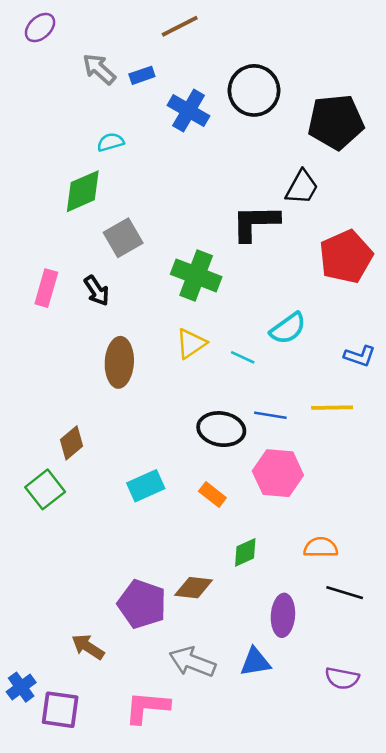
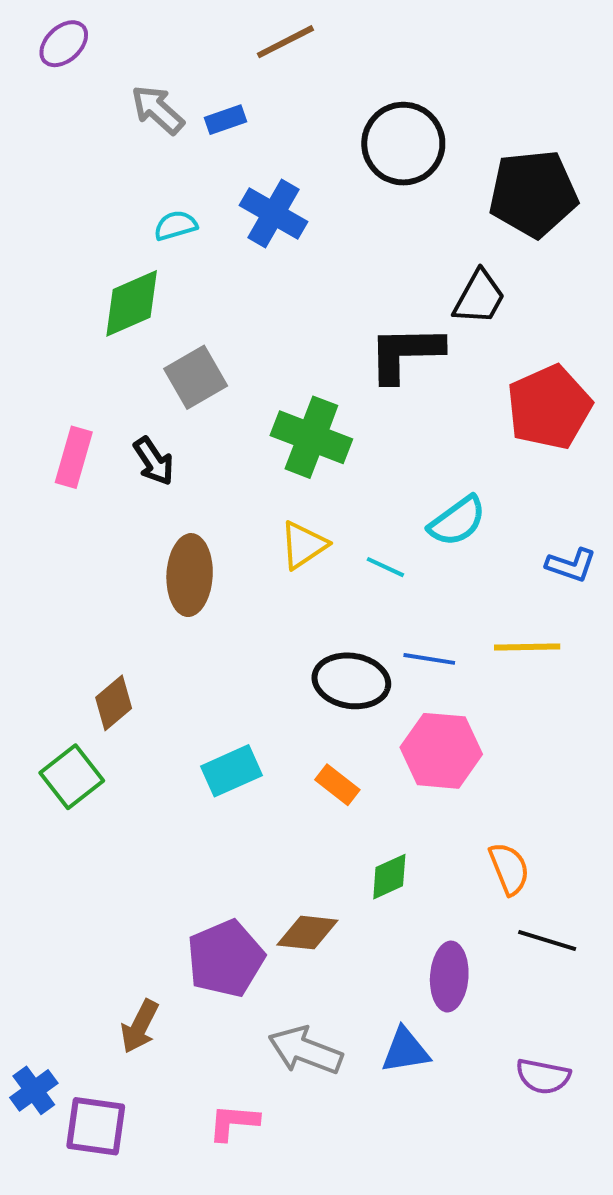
blue cross: (189, 111) -> (273, 213), moved
orange semicircle: (321, 547) -> (509, 869), turned 68
purple pentagon: (142, 604) -> (226, 959), turned 30
brown arrow: (88, 647) -> (140, 1026), turned -96
pink L-shape: (147, 707) -> (234, 1122), size x0.7

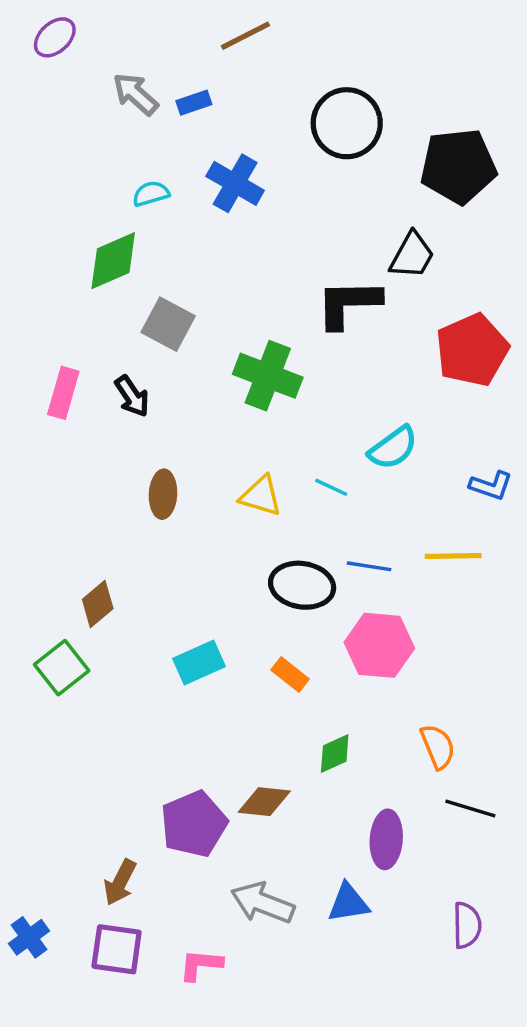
gray square: (196, 377) -> (168, 324), turned -32
yellow triangle: (303, 545) -> (261, 496), moved, turned 51
brown ellipse: (190, 575) -> (163, 494), size x0.7
purple semicircle: (543, 1076) -> (467, 925), turned -102
purple square: (96, 1126) -> (117, 949), moved

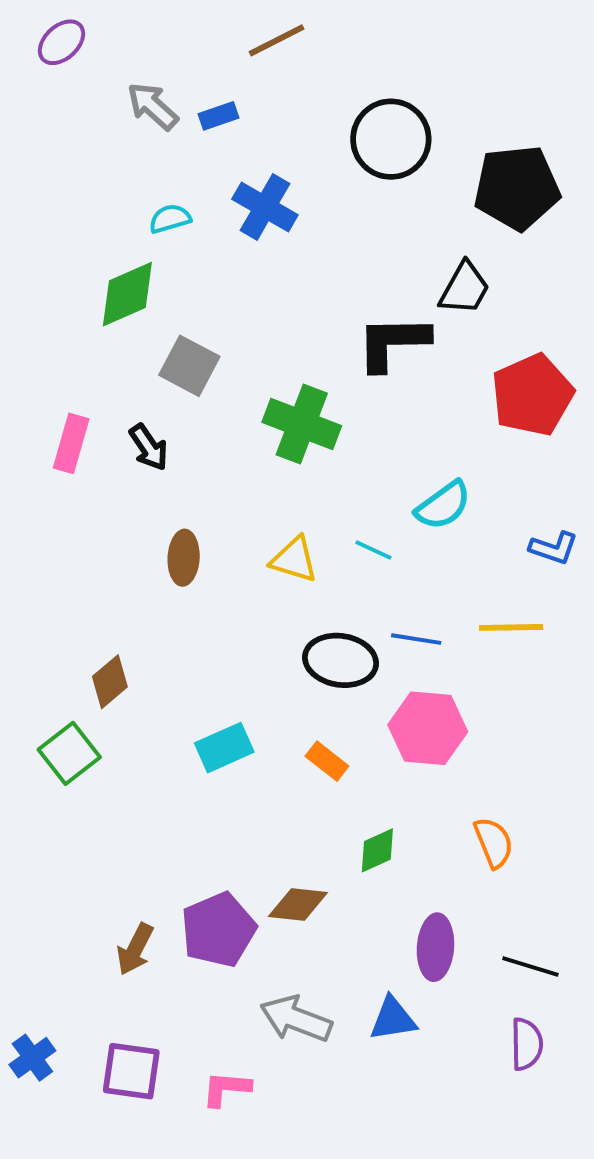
black line: (470, 808) -> (530, 967), moved
brown arrow: (120, 882) -> (135, 949), moved

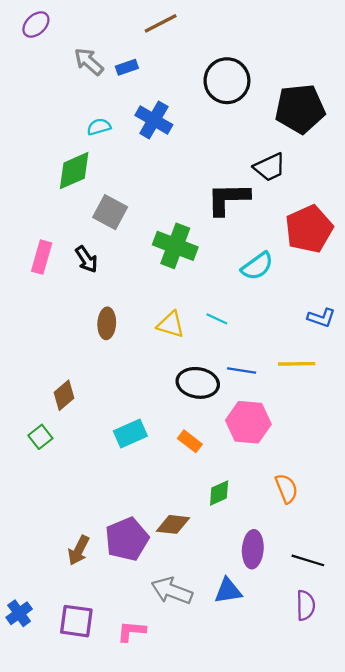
black trapezoid: (465, 288) -> (270, 167), turned 36
cyan semicircle: (443, 505) -> (257, 266), moved
green square: (69, 753) -> (40, 437), size x0.7

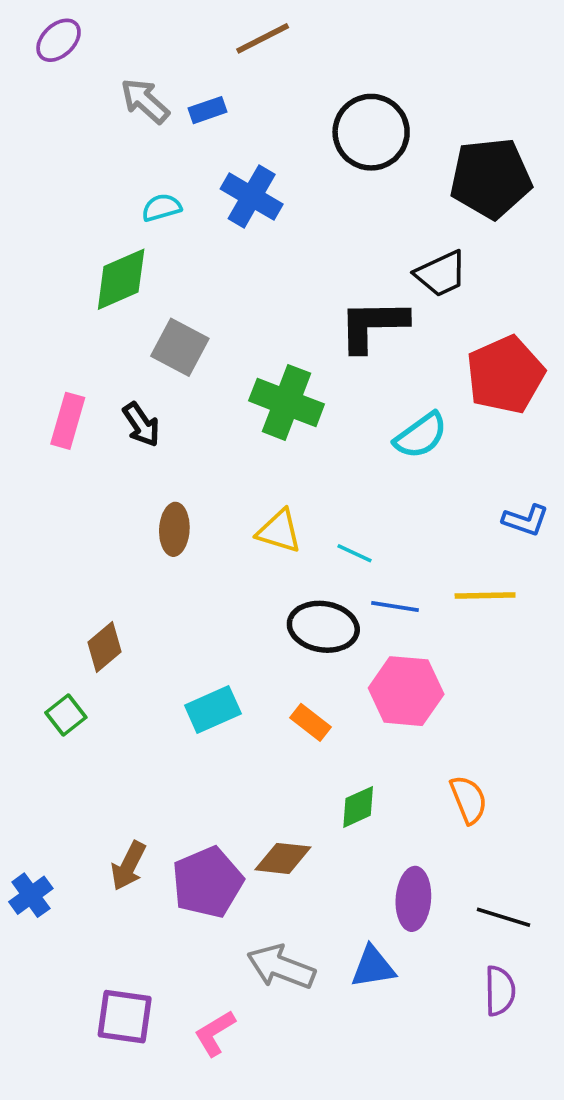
cyan line: (217, 319) -> (355, 553), moved
brown arrow: (79, 550) -> (128, 866), moved
blue cross: (19, 613) -> (31, 895), moved
pink L-shape: (131, 631) -> (215, 1033), turned -36

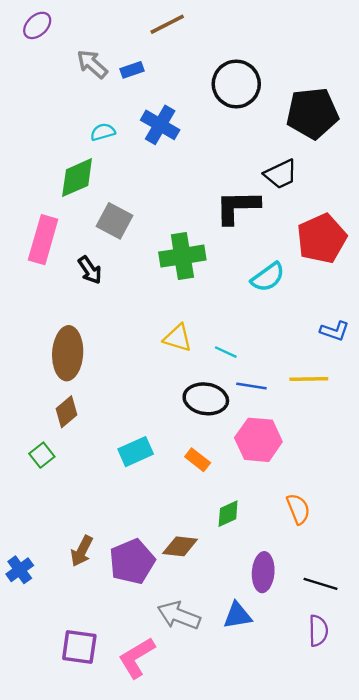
green cross: (287, 402) -> (182, 256), turned -30
pink rectangle: (68, 421) -> (43, 240), moved, size x1.4
brown ellipse: (174, 529) -> (68, 353), moved, size x1.6
pink L-shape: (215, 1033) -> (137, 658), size x1.4

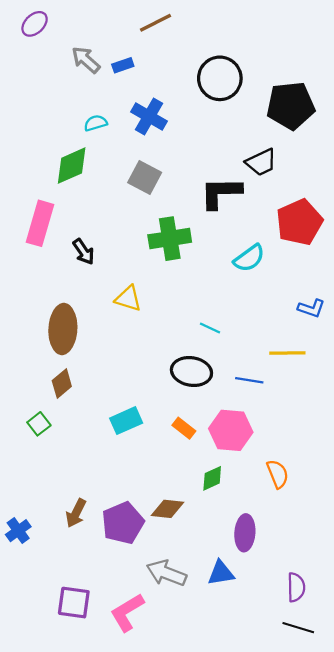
gray square: (114, 221) -> (145, 178), moved
yellow triangle: (178, 338) -> (128, 298), moved
blue line: (251, 386) -> (249, 380), moved
pink hexagon: (258, 440) -> (231, 430), moved
black line: (321, 584) -> (298, 628), moved

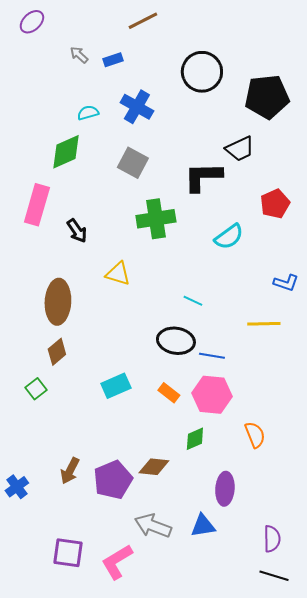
gray arrow: (86, 60) -> (79, 55), size x0.7
red pentagon: (299, 222) -> (275, 204), size x0.7
blue line: (249, 380) -> (212, 356), moved

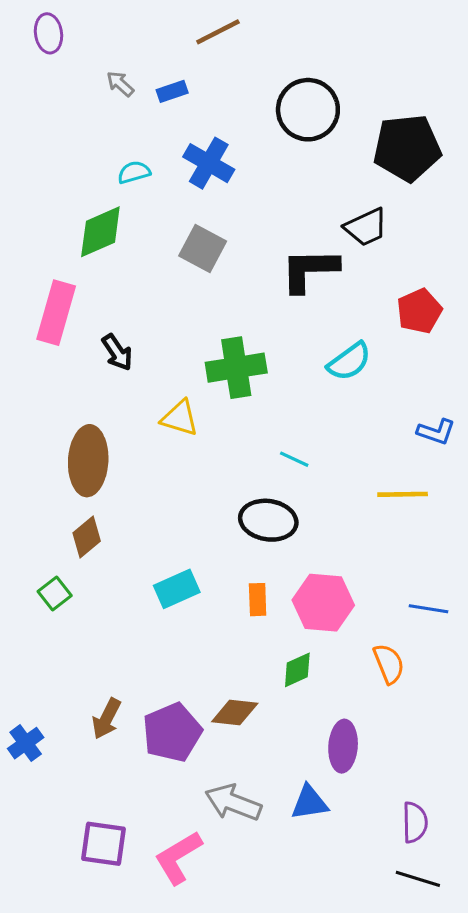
purple ellipse: (32, 22) -> (49, 33), turned -55
green cross: (156, 219) -> (236, 368), moved
blue line: (212, 356) -> (429, 609), moved
orange rectangle: (169, 393) -> (258, 600), turned 50

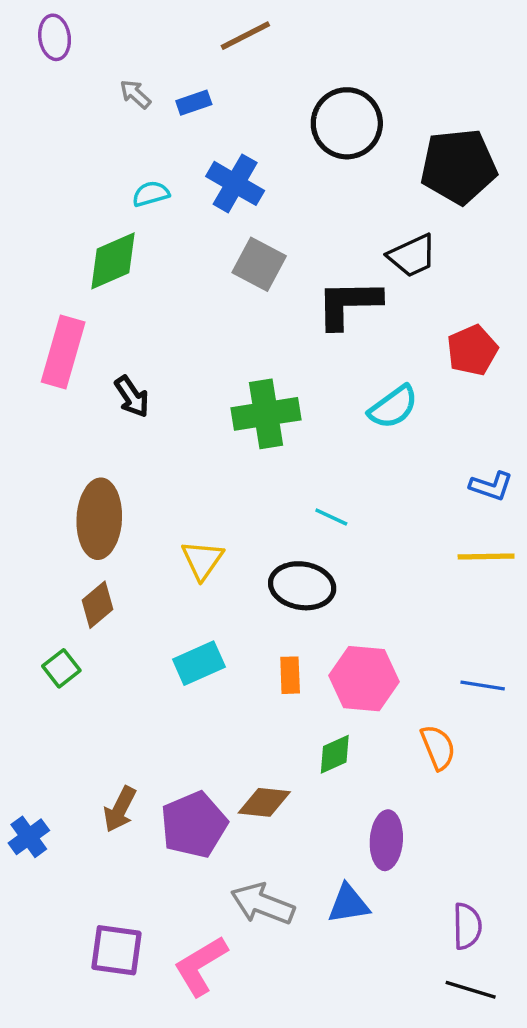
gray square: (203, 249) -> (259, 264), moved
yellow triangle: (180, 418) -> (202, 560), moved, turned 48
yellow line: (403, 494) -> (486, 557), moved

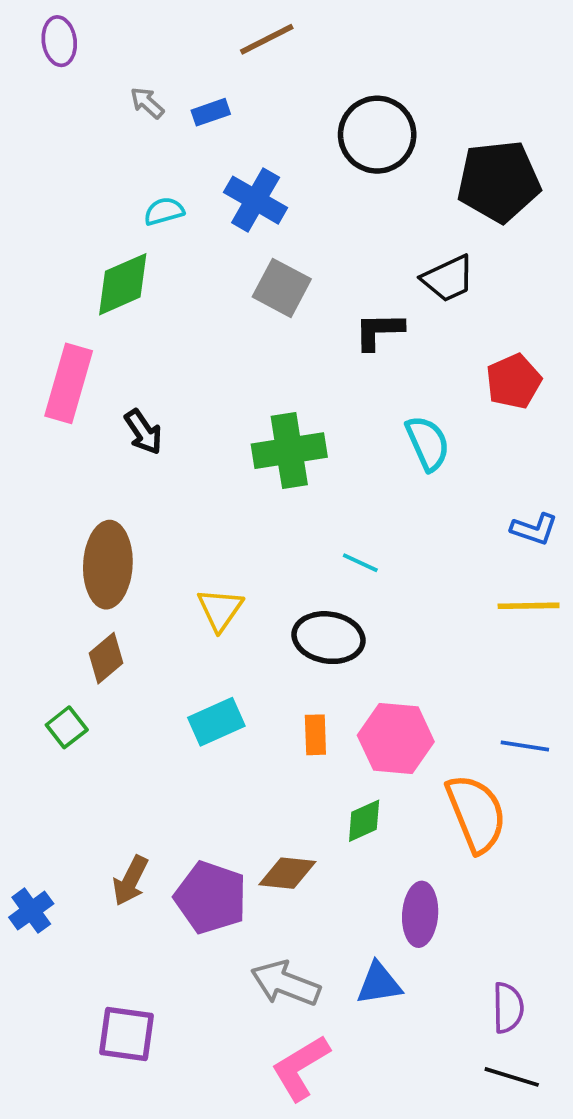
black L-shape: (349, 304) -> (379, 331), size x0.7
cyan semicircle: (393, 407) -> (428, 443), turned -78
orange semicircle: (438, 747) -> (476, 813), size x1.6
purple pentagon: (194, 825) -> (211, 897), turned -30
pink L-shape: (201, 966) -> (300, 1068), moved

